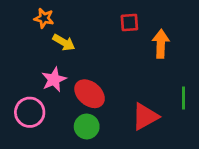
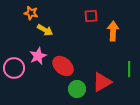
pink circle: (30, 112) -> (14, 68), moved
green circle: (87, 127) -> (77, 89), moved

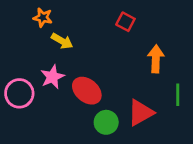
red square: (91, 16) -> (125, 22), turned 32
orange arrow: (113, 31) -> (156, 59), moved

